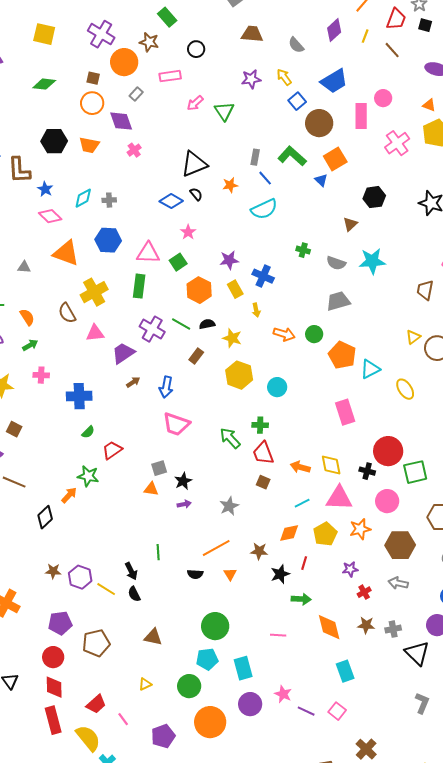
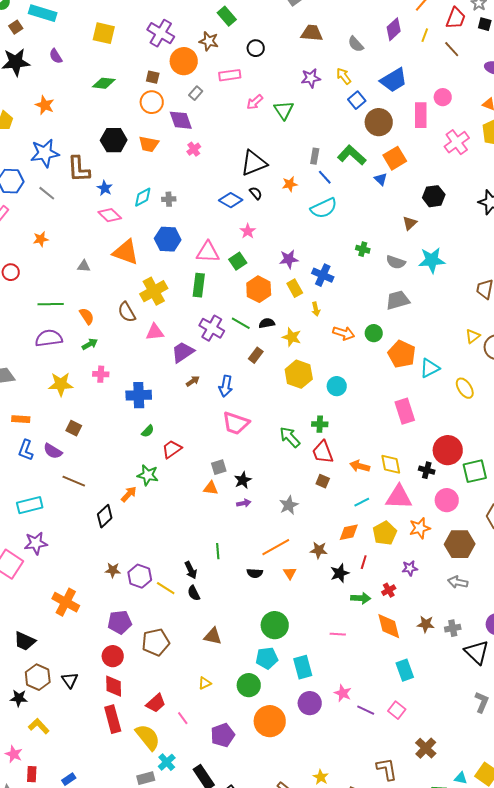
red cross: (364, 592) -> (389, 590), moved

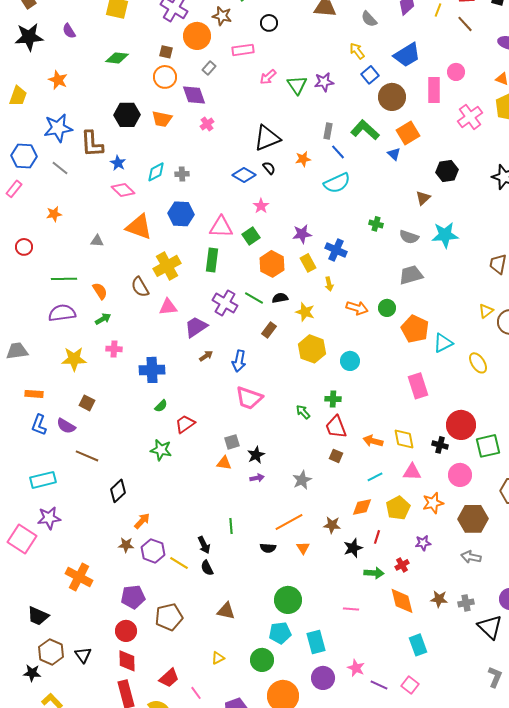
purple star: (311, 78) -> (324, 82), moved
green arrow: (290, 437) -> (303, 412), size x0.7
orange arrow: (129, 494) -> (142, 521), moved
pink triangle: (399, 497) -> (412, 472), size x0.7

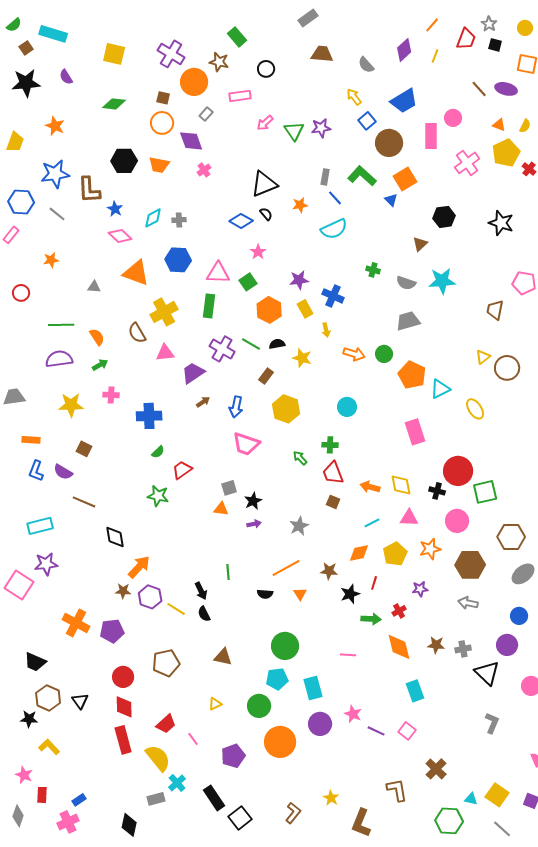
brown line: (465, 24) -> (479, 89), moved
yellow hexagon: (312, 349) -> (286, 409), moved
black diamond: (118, 491) -> (115, 537), turned -55
orange arrow: (142, 521) -> (139, 567), size x1.4
purple pentagon: (133, 597) -> (112, 631), moved

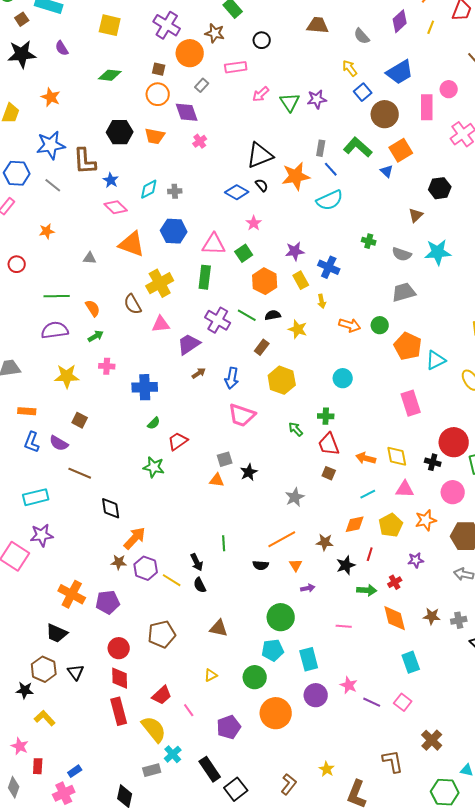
orange star: (300, 205) -> (296, 176), size x1.8
purple arrow: (254, 524) -> (308, 588), moved
black trapezoid: (35, 662) -> (57, 633), moved

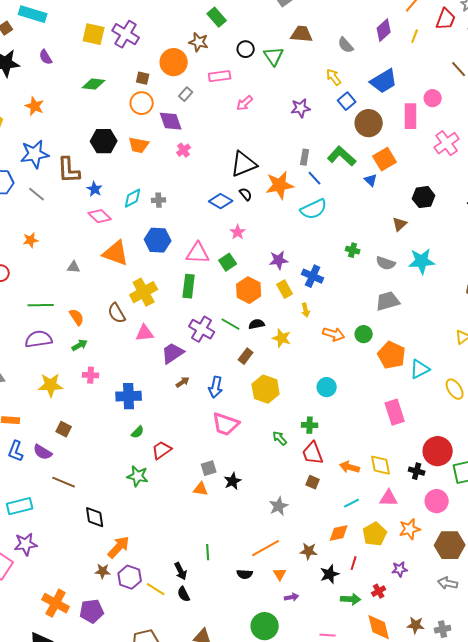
purple cross: (167, 25) -> (126, 34), moved
green triangle: (290, 102) -> (274, 56), moved

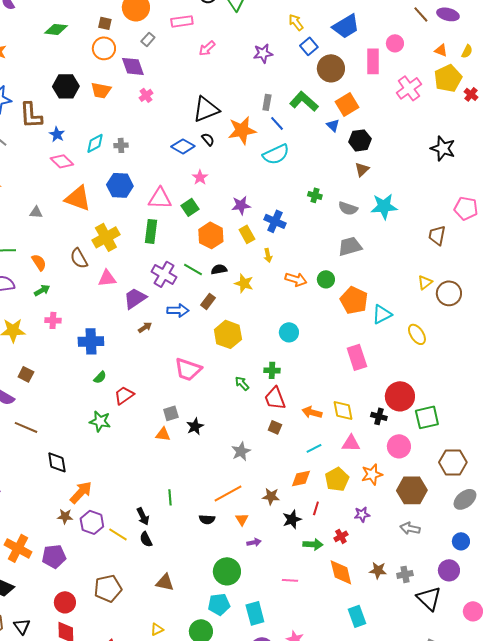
black hexagon: (424, 197) -> (360, 140), moved
blue arrow: (216, 387) -> (178, 310), moved, turned -100

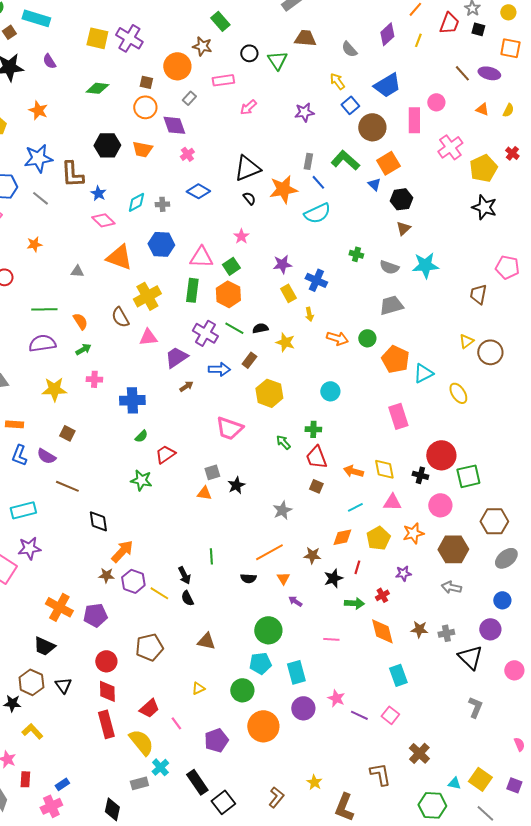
yellow pentagon: (448, 78) -> (483, 168), moved
blue diamond: (183, 146) -> (198, 191), moved
orange hexagon: (211, 235) -> (228, 294), moved
purple arrow: (254, 542) -> (295, 601), turned -136

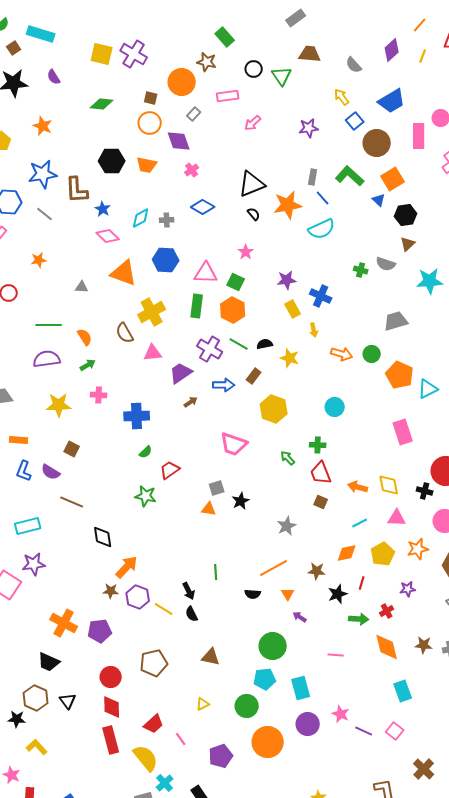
green square: (231, 266) -> (236, 282), turned -30
gray semicircle: (389, 267) -> (386, 264), moved

